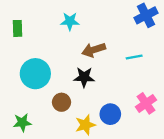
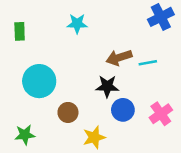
brown arrow: (94, 50) -> (119, 58), moved
black star: (84, 77) -> (107, 86), moved
blue circle: (110, 114) -> (123, 110), moved

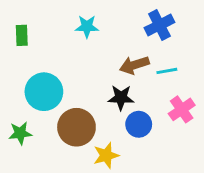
blue cross: (161, 17) -> (159, 25), moved
brown circle: (68, 112) -> (76, 127), size x1.6
pink cross: (161, 114) -> (182, 109), moved
green star: (25, 135) -> (20, 133), moved

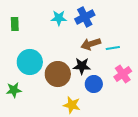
blue cross: (159, 25) -> (85, 17), moved
brown circle: (76, 127) -> (58, 74), moved
yellow star: (106, 155) -> (72, 105), turned 30

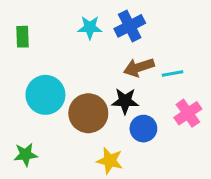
green star: (14, 90) -> (26, 155), moved

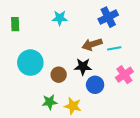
blue cross: (130, 26) -> (108, 17), moved
brown circle: (88, 113) -> (59, 75), size x0.6
green star: (26, 155) -> (50, 102), moved

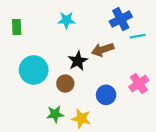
cyan line: (114, 48) -> (138, 36), moved
black star: (83, 67) -> (78, 61), moved, turned -30

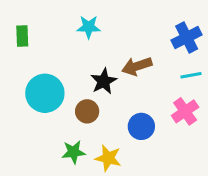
blue cross: (121, 19) -> (187, 38), moved
cyan line: (138, 36) -> (191, 75), moved

